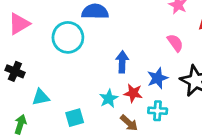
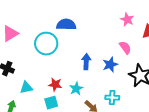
blue star: (158, 78) -> (110, 65), moved
red star: (133, 93) -> (55, 85), moved

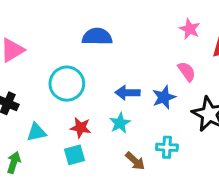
cyan circle: (46, 44) -> (67, 84), moved
blue arrow: (86, 62) -> (128, 93), turned -91
cyan star: (76, 89) -> (120, 123), moved

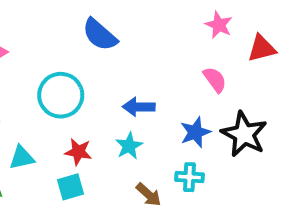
blue semicircle: (97, 37) -> (100, 35), turned -140
blue star: (164, 97) -> (195, 132), moved

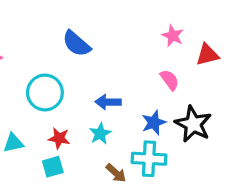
cyan cross: (189, 177) -> (149, 159), size x1.5

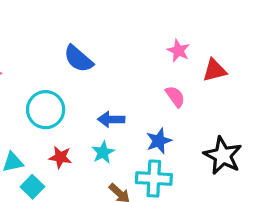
black star: (193, 124) -> (223, 156), moved
cyan square: (53, 167) -> (32, 187), moved, turned -30

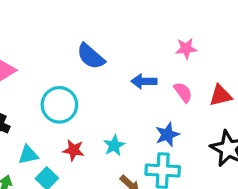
pink star: (178, 51) -> (186, 48), turned -30
red triangle: (215, 70) -> (221, 95), moved
blue arrow: (111, 119) -> (144, 81), moved

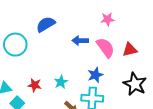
blue semicircle: (91, 56) -> (46, 24), turned 108
pink semicircle: (183, 92) -> (105, 48), size x1.5
cyan circle: (59, 105) -> (15, 45), moved

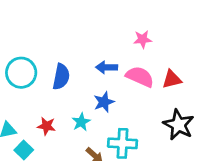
blue semicircle: (46, 24) -> (61, 77), moved, turned 132
pink semicircle: (105, 48) -> (140, 77), turned -30
blue star: (95, 75) -> (104, 102), moved

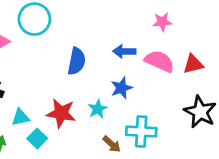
cyan circle: (21, 73) -> (34, 19), moved
red star: (46, 126) -> (61, 113), size x1.5

